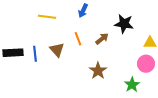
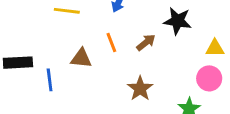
brown triangle: (57, 50) -> (81, 58), turned -42
blue line: (35, 54) -> (50, 80), moved

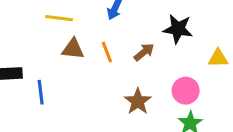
brown triangle: (81, 58) -> (73, 49), moved
pink circle: (209, 78) -> (186, 91), moved

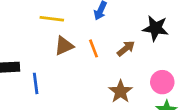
brown triangle: (73, 49) -> (64, 46), turned -30

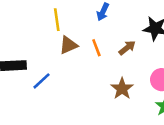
yellow line: (52, 19) -> (57, 20), turned 75
blue line: (36, 83) -> (41, 81), turned 54

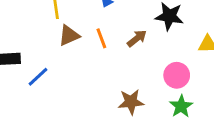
brown star: (122, 89) -> (131, 102), moved, turned 30

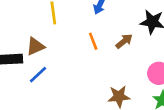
brown triangle: (69, 35) -> (35, 46), moved

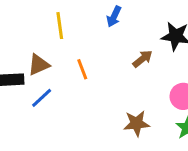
orange line: (93, 41) -> (82, 69), moved

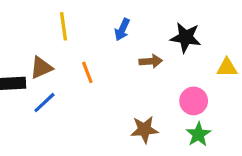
blue arrow: (114, 17) -> (122, 30), moved
brown arrow: (143, 59) -> (151, 61), turned 35

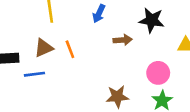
brown triangle: (41, 68) -> (44, 48), moved
blue line: (44, 103) -> (34, 74), turned 36

